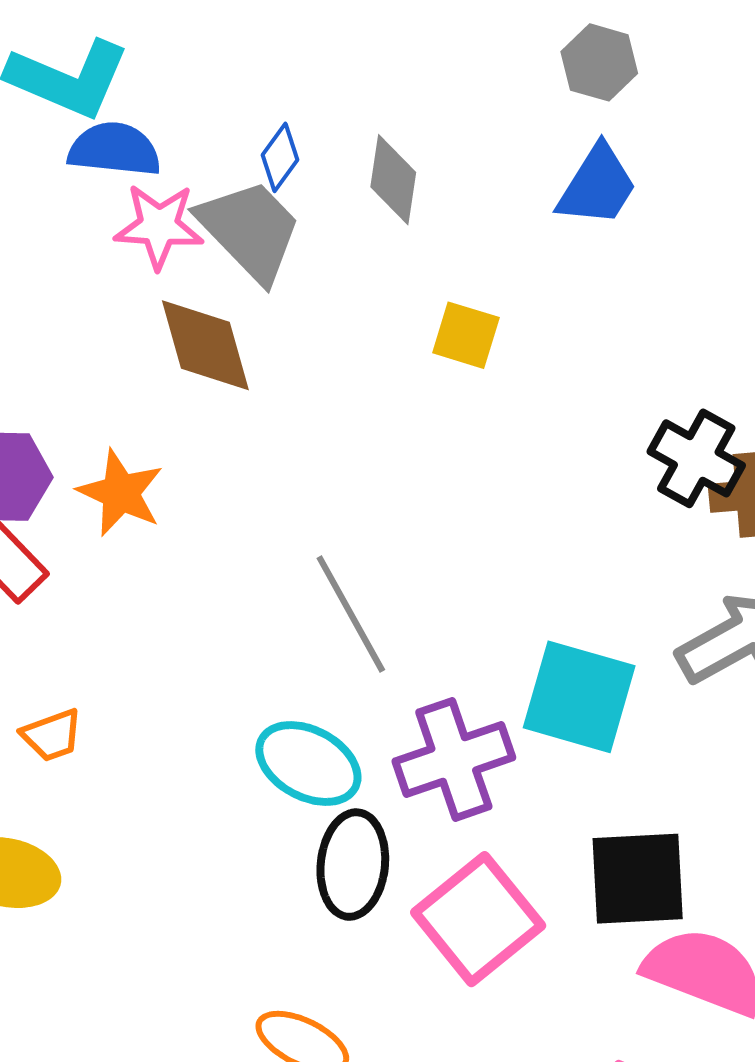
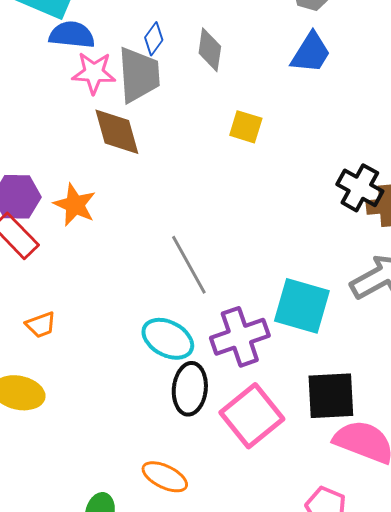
gray trapezoid: (250, 230) -> (139, 75), turned 40

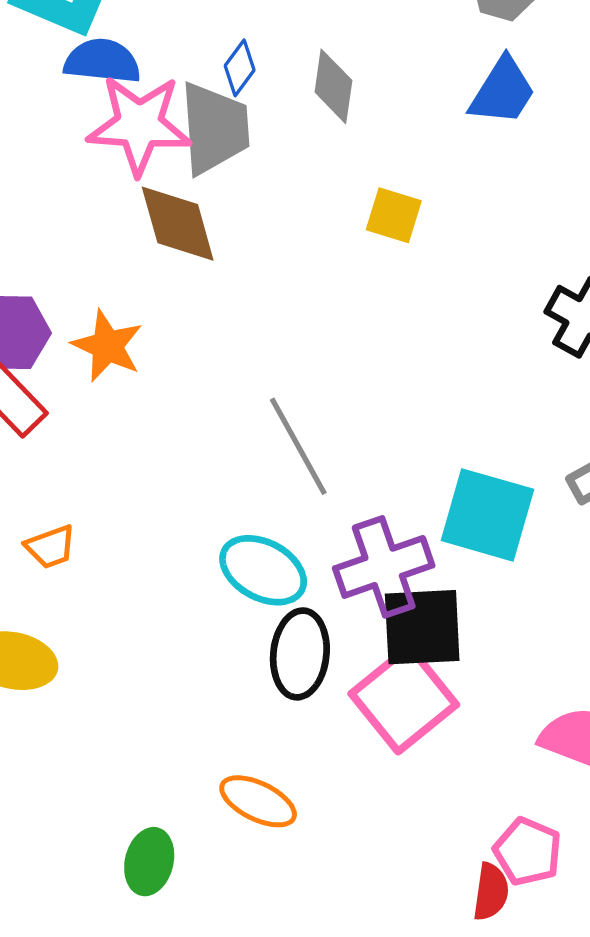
pink star: (94, 73) -> (139, 125), size x1.4
black square: (331, 396) -> (422, 627), moved

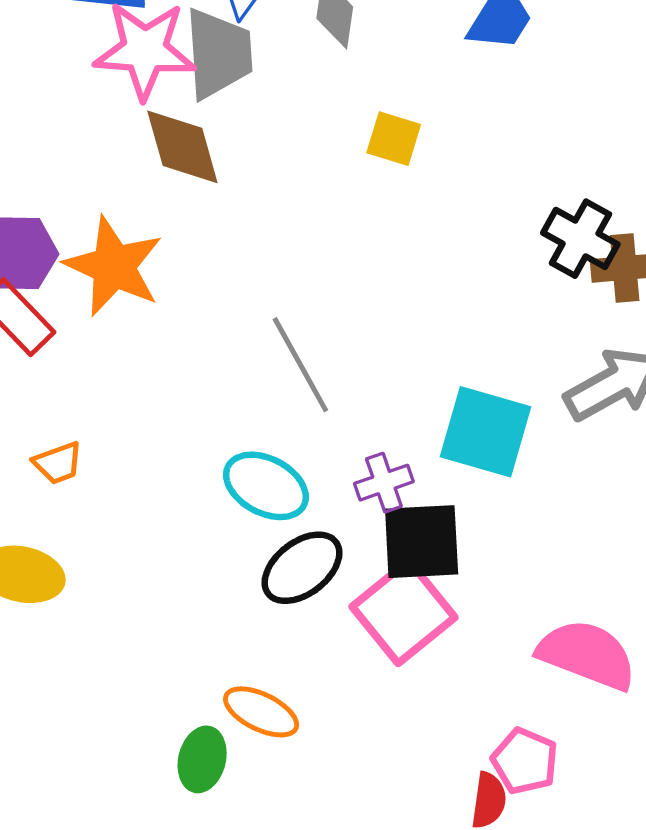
orange star: (107, 346) -> (114, 266), size x1.4
purple cross: (384, 567) -> (384, 483), size x0.6
black ellipse: (300, 654) -> (302, 568), turned 46
green ellipse: (149, 862) -> (202, 759), moved

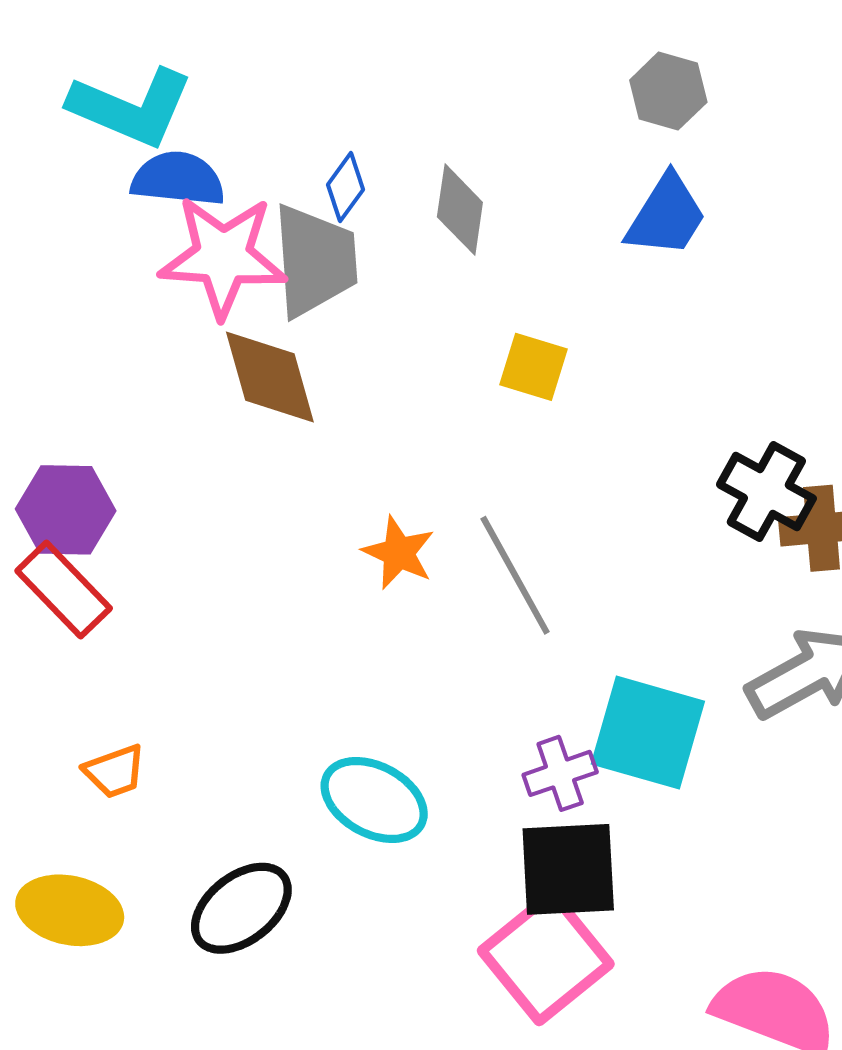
orange star: (114, 266) -> (399, 553), moved, size x0.6
gray line: (300, 365) -> (515, 575), moved
purple cross: (384, 483) -> (560, 773), moved
black ellipse: (302, 568) -> (241, 908), moved

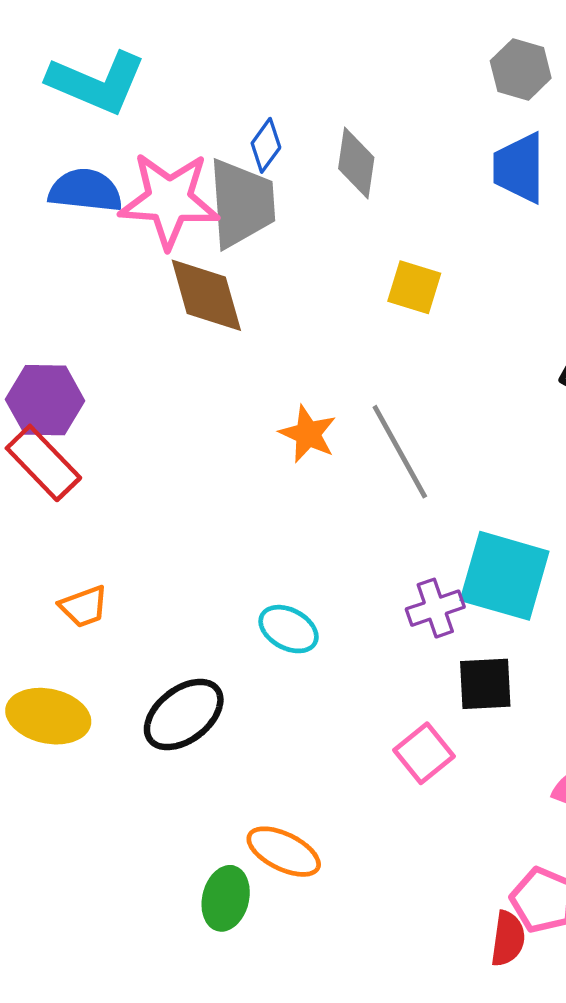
blue semicircle: (178, 179) -> (85, 190), moved
blue trapezoid: (666, 216) -> (519, 168), turned 148
cyan ellipse: (374, 800) -> (289, 629), size x0.7
black square: (568, 869) -> (485, 684), moved, size x0.7
pink square: (546, 957) -> (424, 753), size x0.6

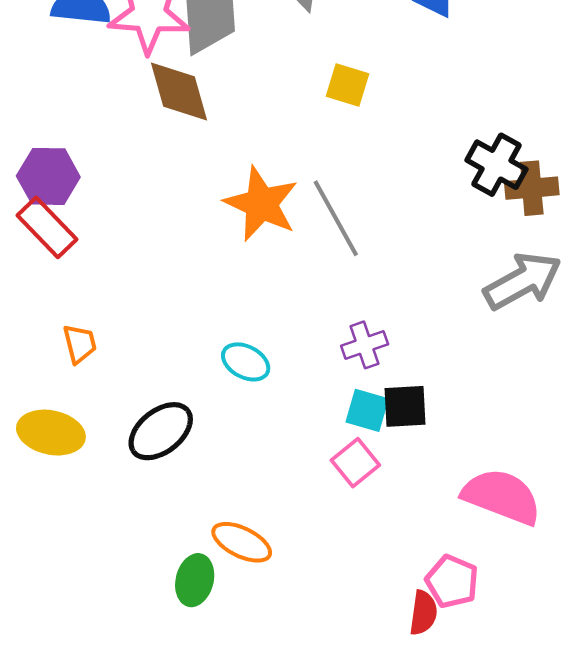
orange star: (308, 434) -> (261, 204), size x1.6
cyan square: (505, 576) -> (367, 410), moved, size x0.6
orange trapezoid: (84, 606) -> (80, 344), turned -84

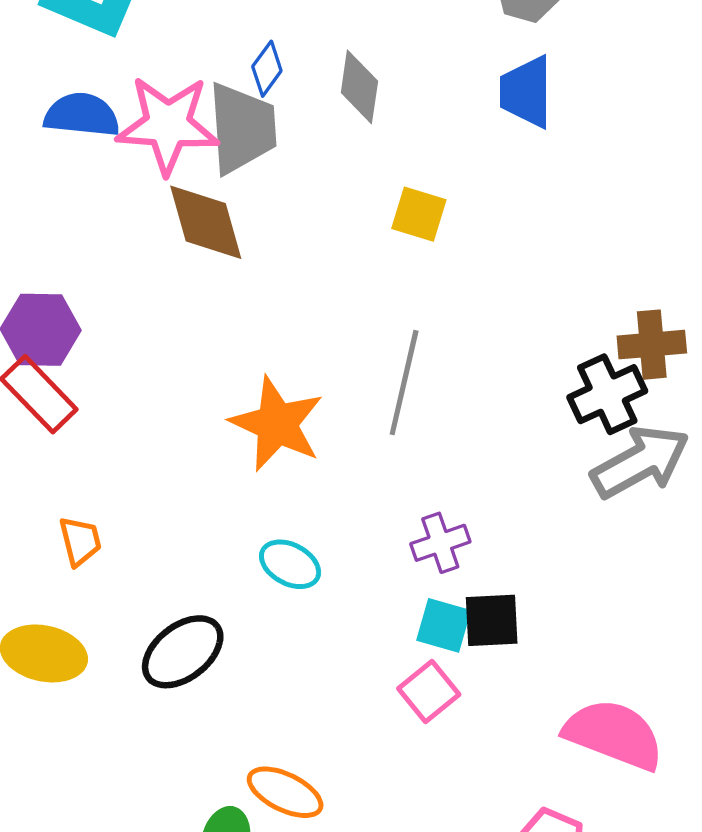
black cross: (496, 165) -> (607, 394), moved, turned 36
orange star: (261, 204) -> (277, 424), moved
gray line: (336, 218) -> (404, 383), turned 42

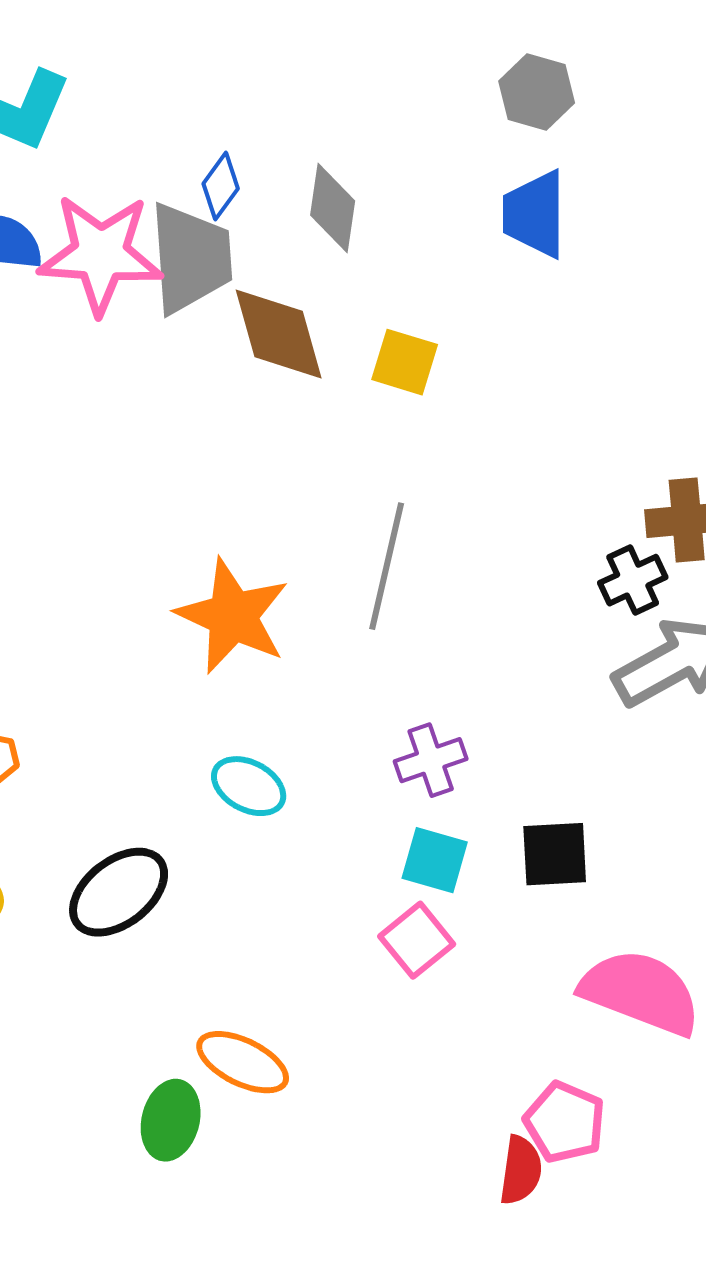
brown diamond: (206, 222) -> (279, 334), moved
black cross: (607, 394) -> (633, 580), size x0.7
black square: (492, 620) -> (555, 854), moved

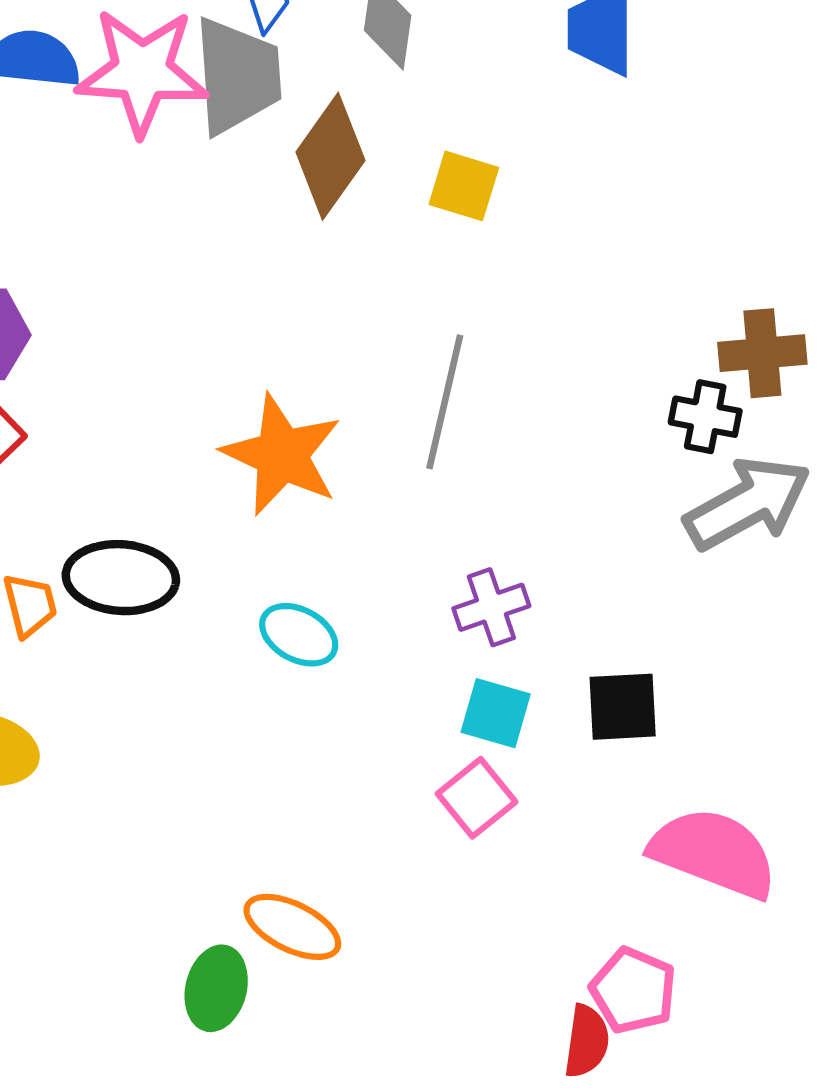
brown diamond: (279, 334) -> (330, 156), turned 51
black cross: (633, 580) -> (705, 417), turned 36
black ellipse: (119, 892) -> (121, 578), moved, turned 42

